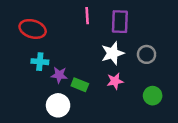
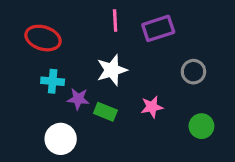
purple rectangle: (120, 22) -> (158, 28), turned 70
white star: (113, 53) -> (112, 70), moved
white circle: (58, 105) -> (61, 139), moved

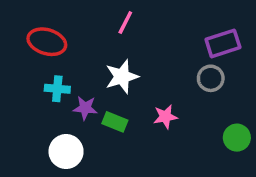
pink line: (115, 20) -> (125, 23), turned 30
purple rectangle: (158, 28) -> (223, 43), moved
green circle: (201, 126) -> (237, 138), moved

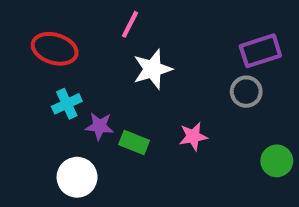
pink line: (125, 23) -> (130, 24), moved
white star: (122, 77) -> (152, 69), moved
cyan cross: (57, 89) -> (67, 104), turned -30

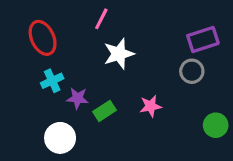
red ellipse: (55, 49) -> (43, 38), turned 48
green rectangle: (134, 143) -> (105, 111), turned -55

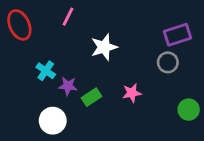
pink line: (101, 19) -> (68, 17), moved
red ellipse: (43, 38) -> (19, 25), moved
cyan cross: (52, 81) -> (46, 71), turned -30

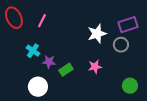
pink line: (68, 17) -> (42, 21), moved
white star: (104, 47) -> (97, 34), moved
green circle: (189, 110) -> (130, 86), moved

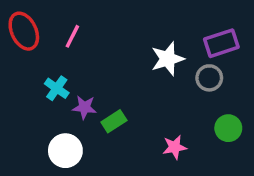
pink star: (95, 67) -> (175, 147), moved
green circle: (130, 86) -> (228, 128), moved

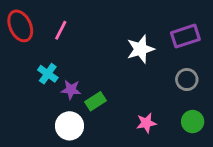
gray circle: (209, 78) -> (187, 80), moved
green circle: (228, 128) -> (193, 122), moved
white circle: (65, 151) -> (69, 126), moved

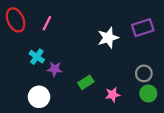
gray circle: (187, 80) -> (144, 73), moved
green rectangle: (96, 101) -> (86, 82), moved
white circle: (69, 126) -> (39, 97), moved

